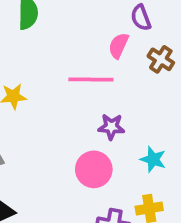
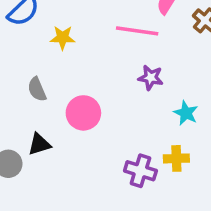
pink circle: (94, 169) -> (83, 113), moved

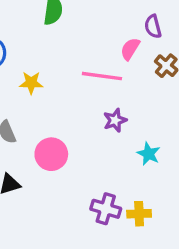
purple star: (151, 78) -> (115, 120), turned -30
yellow cross: (176, 158) -> (139, 214), moved

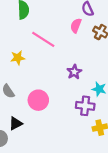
pink line: (102, 76) -> (43, 39), moved, turned 35
purple cross: (106, 209) -> (85, 106), moved

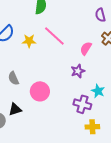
pink semicircle: (76, 26) -> (86, 48), moved
yellow star: (18, 58) -> (29, 41), moved

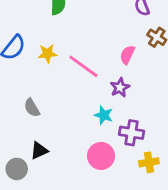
pink line: (54, 36) -> (83, 66), moved
pink circle: (40, 91) -> (101, 156), moved
cyan star: (98, 91) -> (104, 115), moved

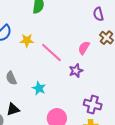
cyan star: (104, 115) -> (39, 88), moved
purple cross: (131, 133) -> (93, 105), moved

